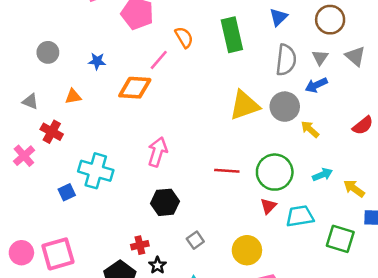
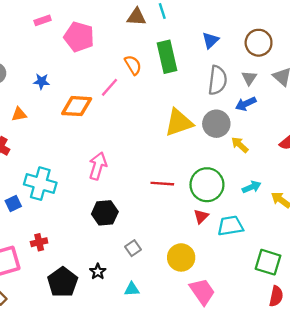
orange semicircle: (184, 37) -> (133, 65), moved
pink line: (159, 60) -> (110, 87), moved
green square: (340, 239) -> (268, 262), moved
red cross: (140, 245) -> (39, 242), moved

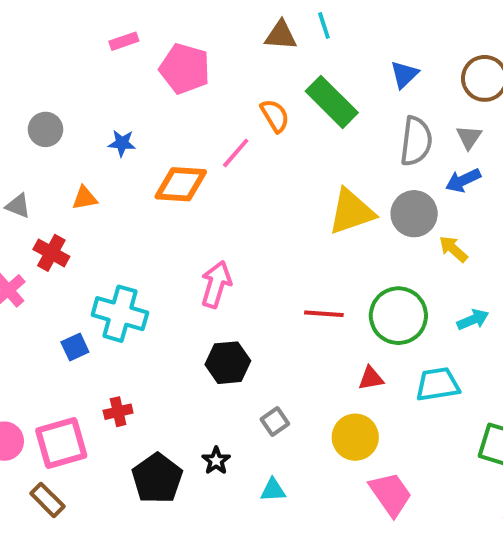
green rectangle: (167, 57) -> (332, 102), turned -32
red triangle: (201, 216) -> (371, 378), moved, turned 35

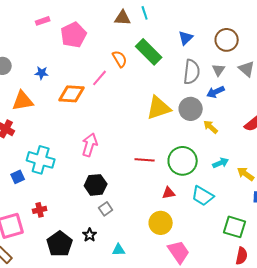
pink pentagon: (185, 69) -> (74, 35), turned 30
orange triangle: (85, 198) -> (23, 101), size x1.6
cyan trapezoid: (438, 384) -> (203, 196), turned -140
gray square: (275, 422) -> (106, 209), moved

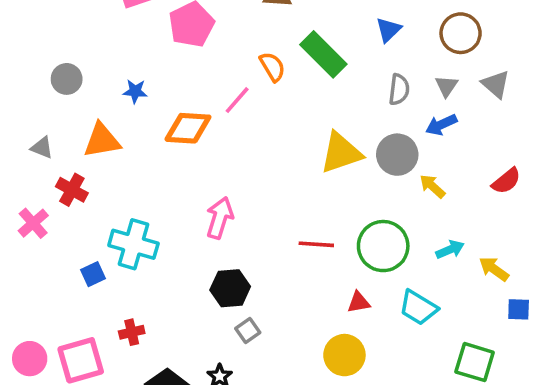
gray semicircle: (192, 72) -> (399, 90), size x0.7

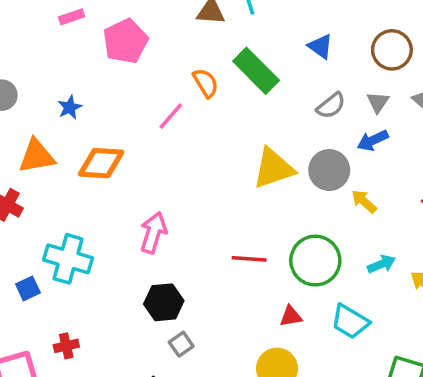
blue triangle: (388, 30) -> (321, 46), turned -40
gray semicircle: (399, 90) -> (331, 106), turned 44
blue star: (135, 91) -> (70, 107), turned -30
orange diamond: (188, 128) -> (101, 163), moved

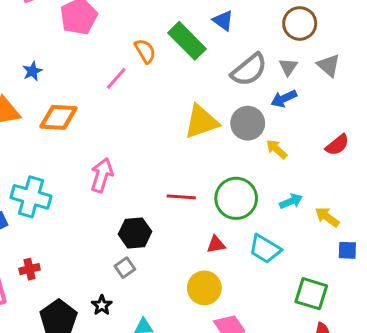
blue triangle: (321, 46) -> (223, 21), moved
gray semicircle: (331, 106) -> (249, 70), size x1.5
black hexagon: (164, 302) -> (135, 233), moved

